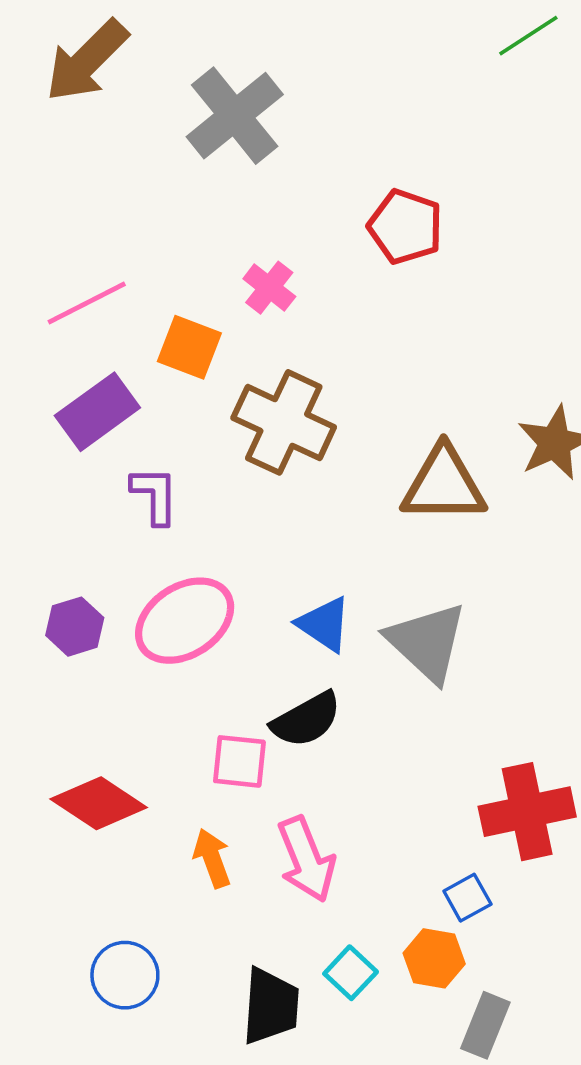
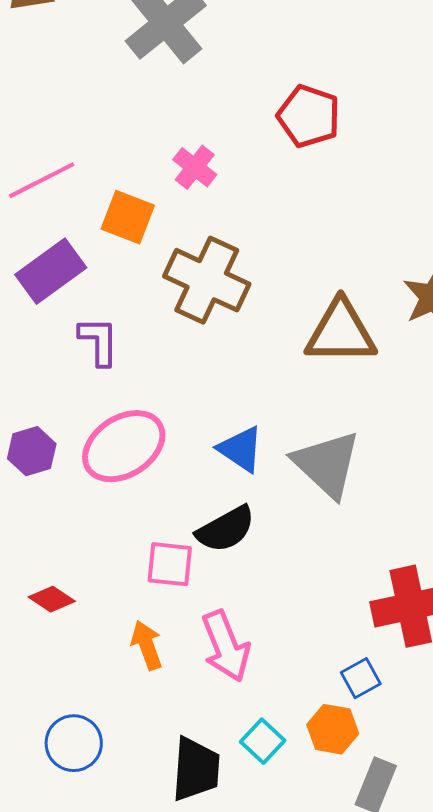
red diamond: (99, 803) -> (52, 599), size x0.6

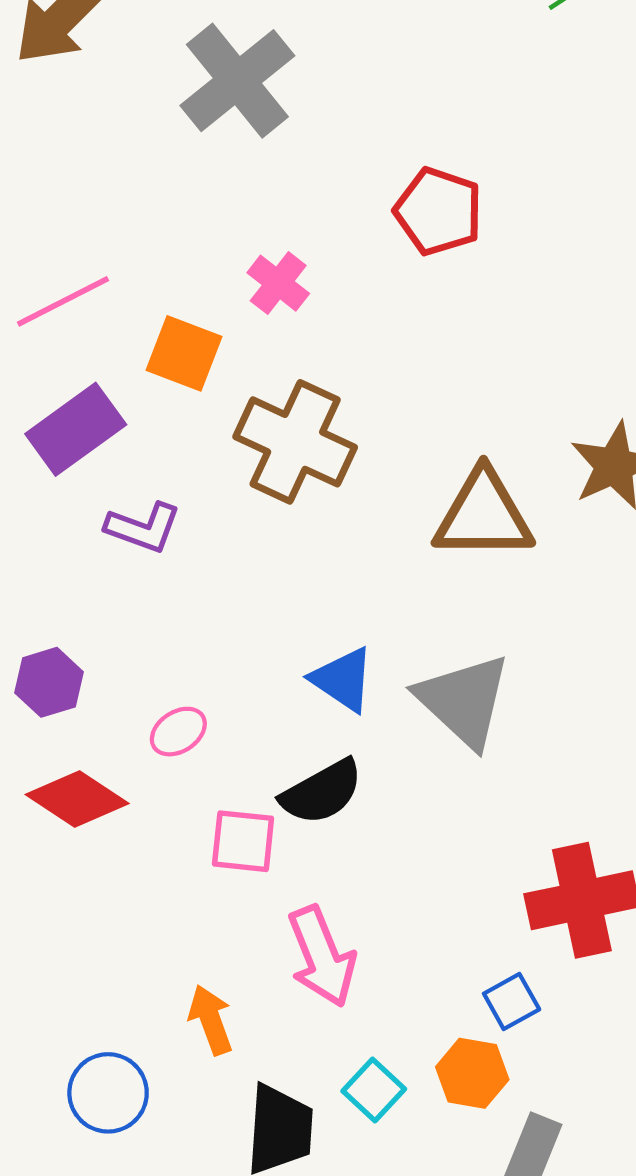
purple L-shape: (99, 341) -> (143, 528), turned 110
pink ellipse: (124, 446) -> (178, 732), moved, size x0.5
red diamond: (52, 599) -> (77, 799), moved, size x1.5
orange arrow: (147, 645) -> (211, 1020), moved

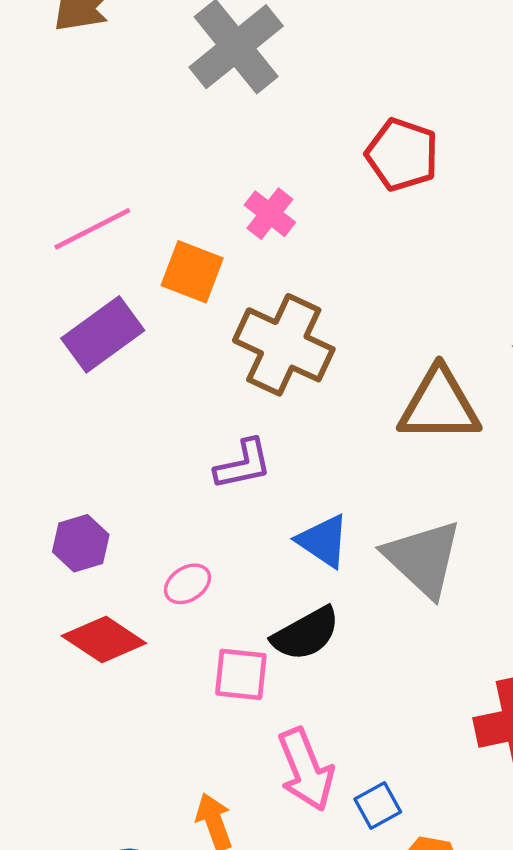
purple L-shape: (143, 528) -> (243, 464), moved, turned -32
blue square: (512, 1001) -> (378, 805), moved

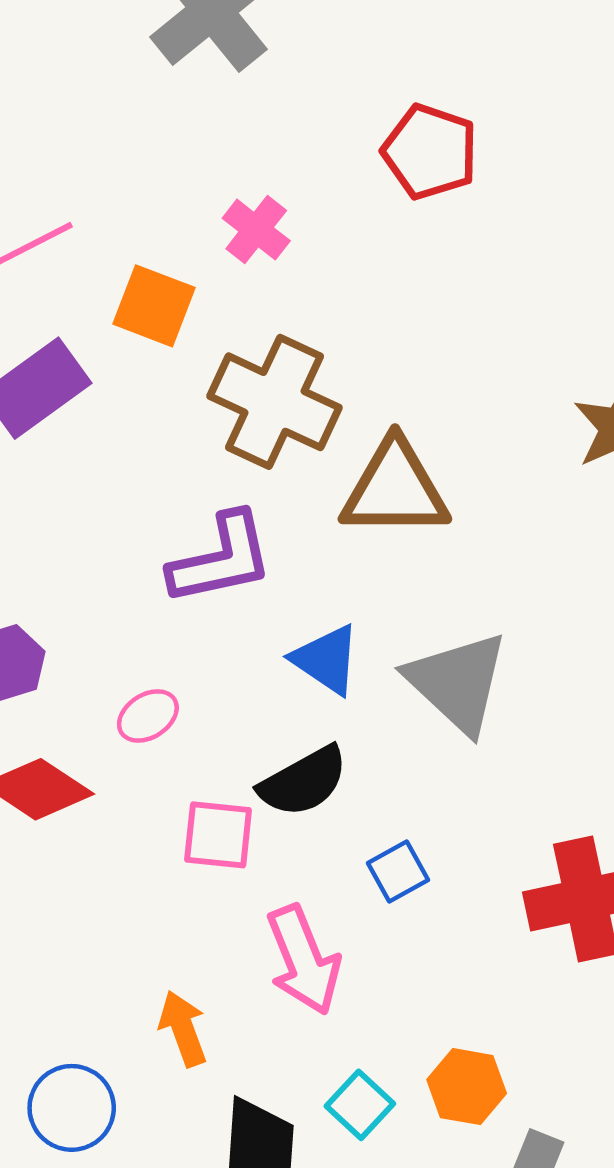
brown triangle: (439, 405) -> (395, 489), moved
purple L-shape: (243, 464) -> (221, 559), size x1.4
blue square: (378, 805) -> (398, 872), moved

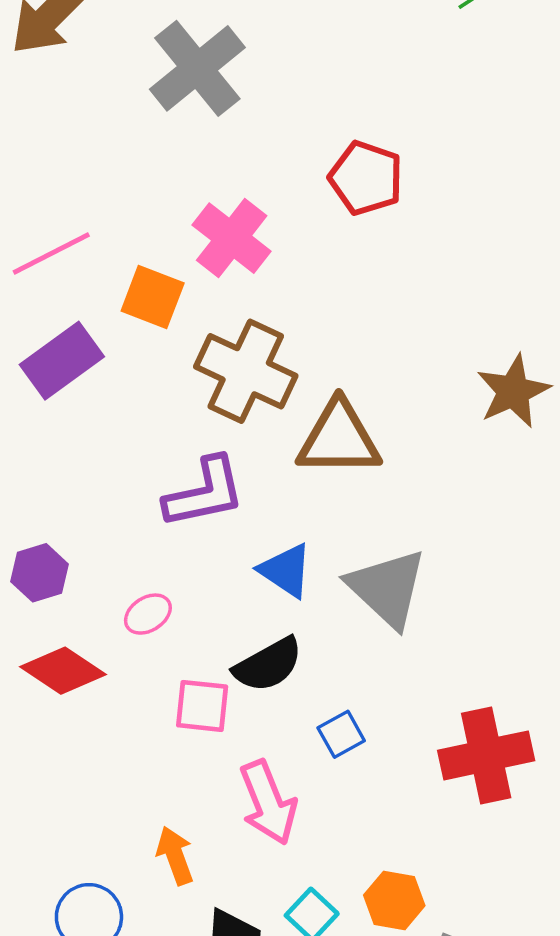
pink cross: (256, 230) -> (232, 238), size x1.5

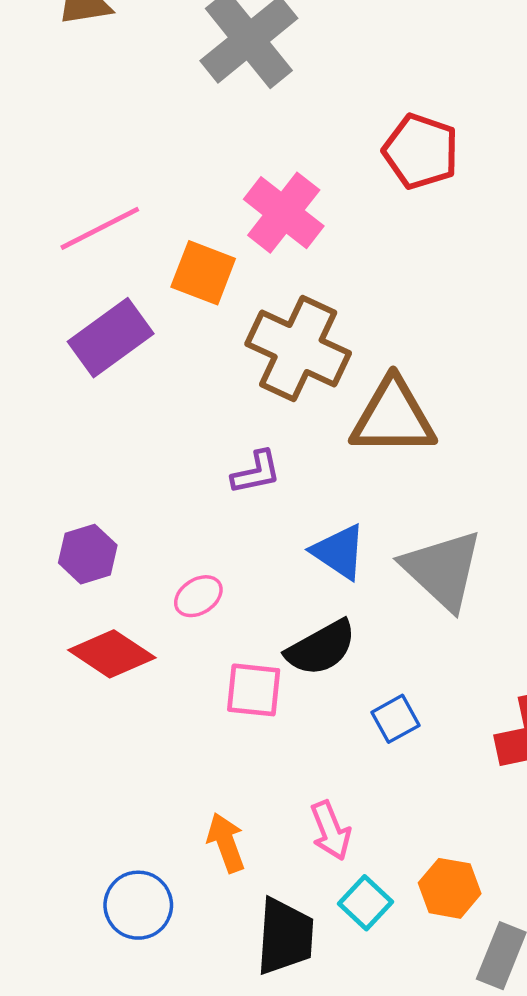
purple L-shape: (204, 493) -> (256, 472), size x0.6
pink arrow: (268, 803) -> (331, 831), moved, size x0.7

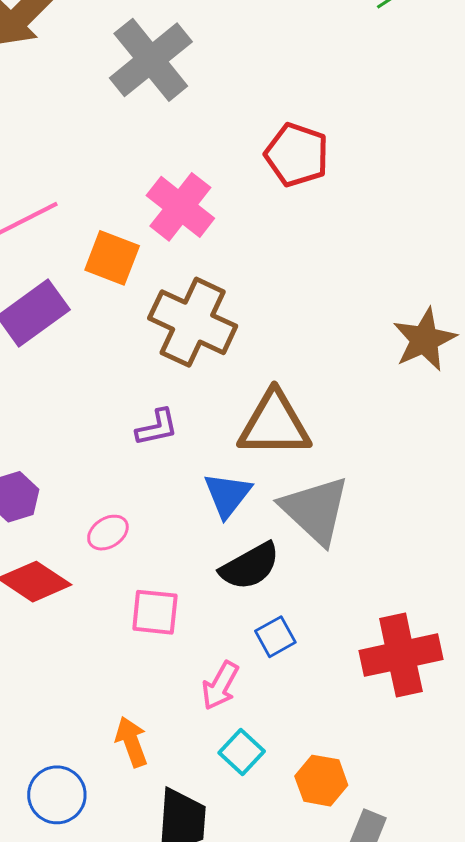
brown triangle: (393, 417) -> (274, 424), moved
blue triangle: (339, 552) -> (227, 495), turned 34
black semicircle: (321, 648) -> (250, 566), moved
pink arrow: (331, 831) -> (220, 686), moved, turned 51
cyan square: (365, 903) -> (242, 752), moved

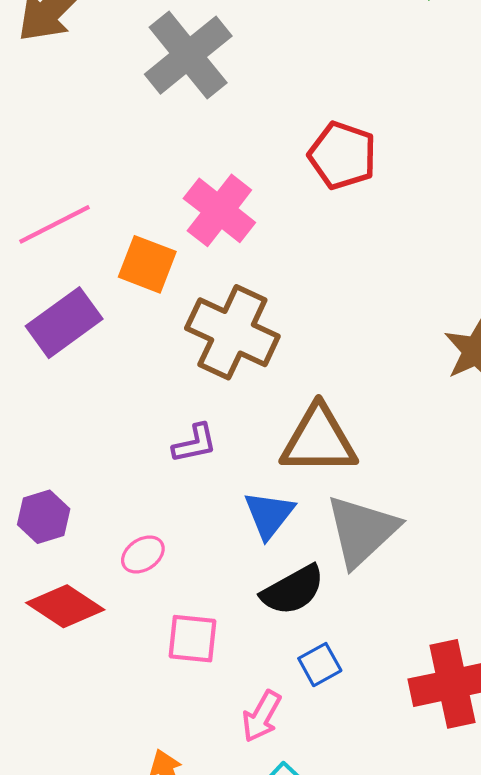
gray triangle: (315, 510) -> (362, 531), turned 34

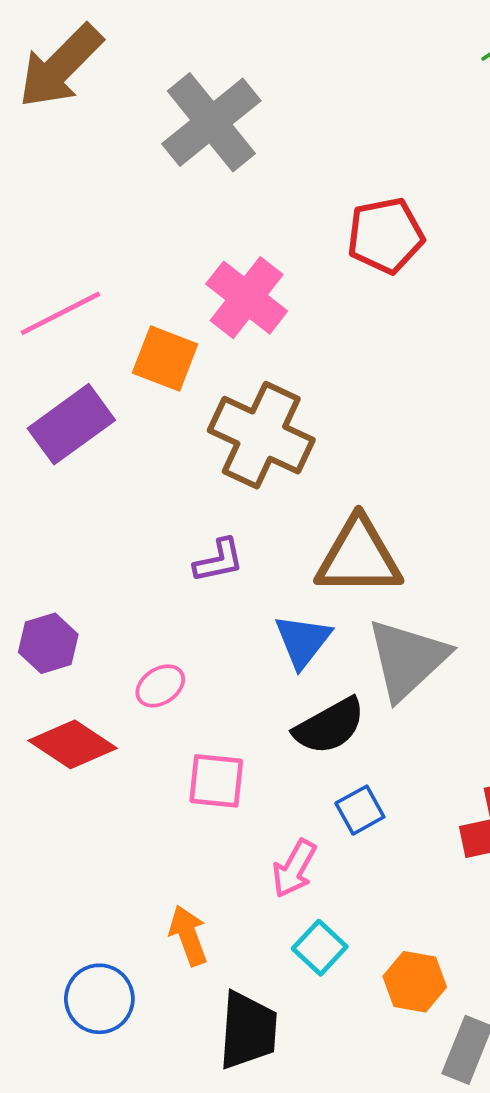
red pentagon: (342, 155) -> (385, 235), turned -30

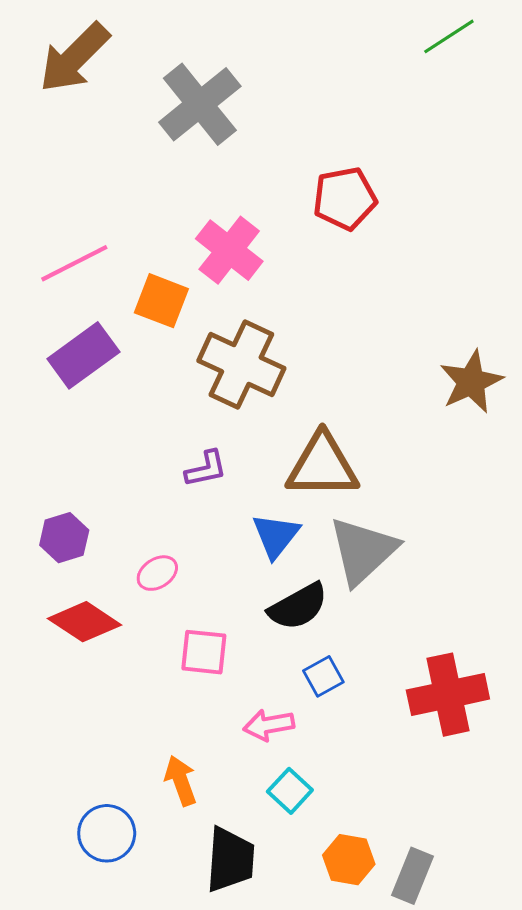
pink arrow: (294, 869) -> (269, 725), turned 51
orange hexagon: (415, 982) -> (349, 860), moved

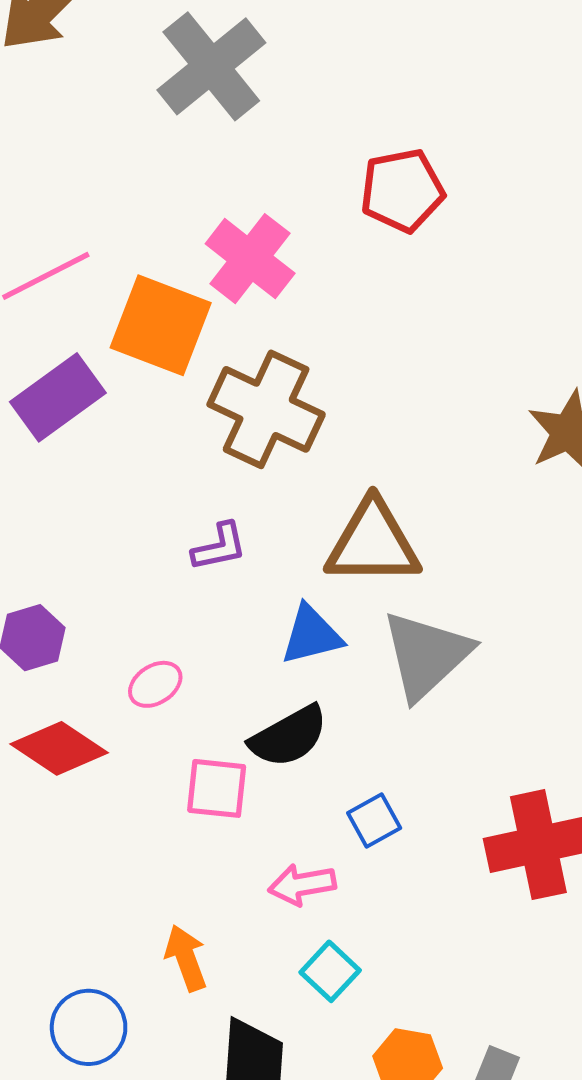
orange square: (161, 301) -> (161, 325), size x1.4
blue triangle: (276, 536) -> (311, 635), turned 38
black semicircle: (298, 606) -> (289, 736), moved

